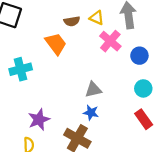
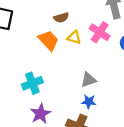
yellow triangle: (97, 18) -> (74, 37), moved
cyan cross: (21, 69) -> (32, 83), moved

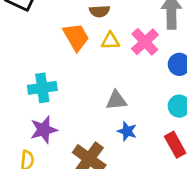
yellow triangle: (74, 37) -> (110, 41), turned -32
blue star: (89, 102) -> (127, 131), moved

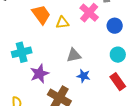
yellow triangle: (110, 41) -> (62, 23), moved
purple star: (44, 130) -> (39, 74), moved

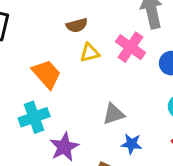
orange trapezoid: (41, 14) -> (47, 74), moved
yellow triangle: (62, 23) -> (90, 53), moved

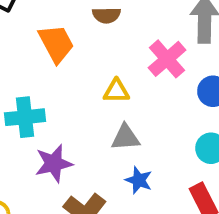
yellow triangle: (90, 53) -> (116, 91), moved
orange trapezoid: (47, 74) -> (56, 44), moved

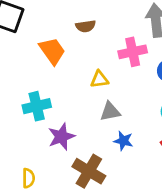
pink cross: (167, 59) -> (133, 52), turned 36

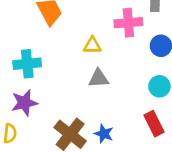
purple star: (61, 137) -> (24, 103), moved
blue star: (123, 141) -> (104, 134), moved

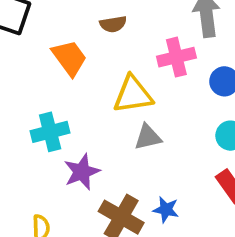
yellow triangle: (92, 45) -> (133, 95), size x1.6
purple star: (24, 103) -> (82, 172), moved

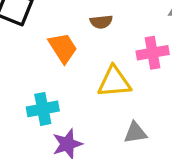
gray triangle: (148, 137) -> (135, 133), moved

